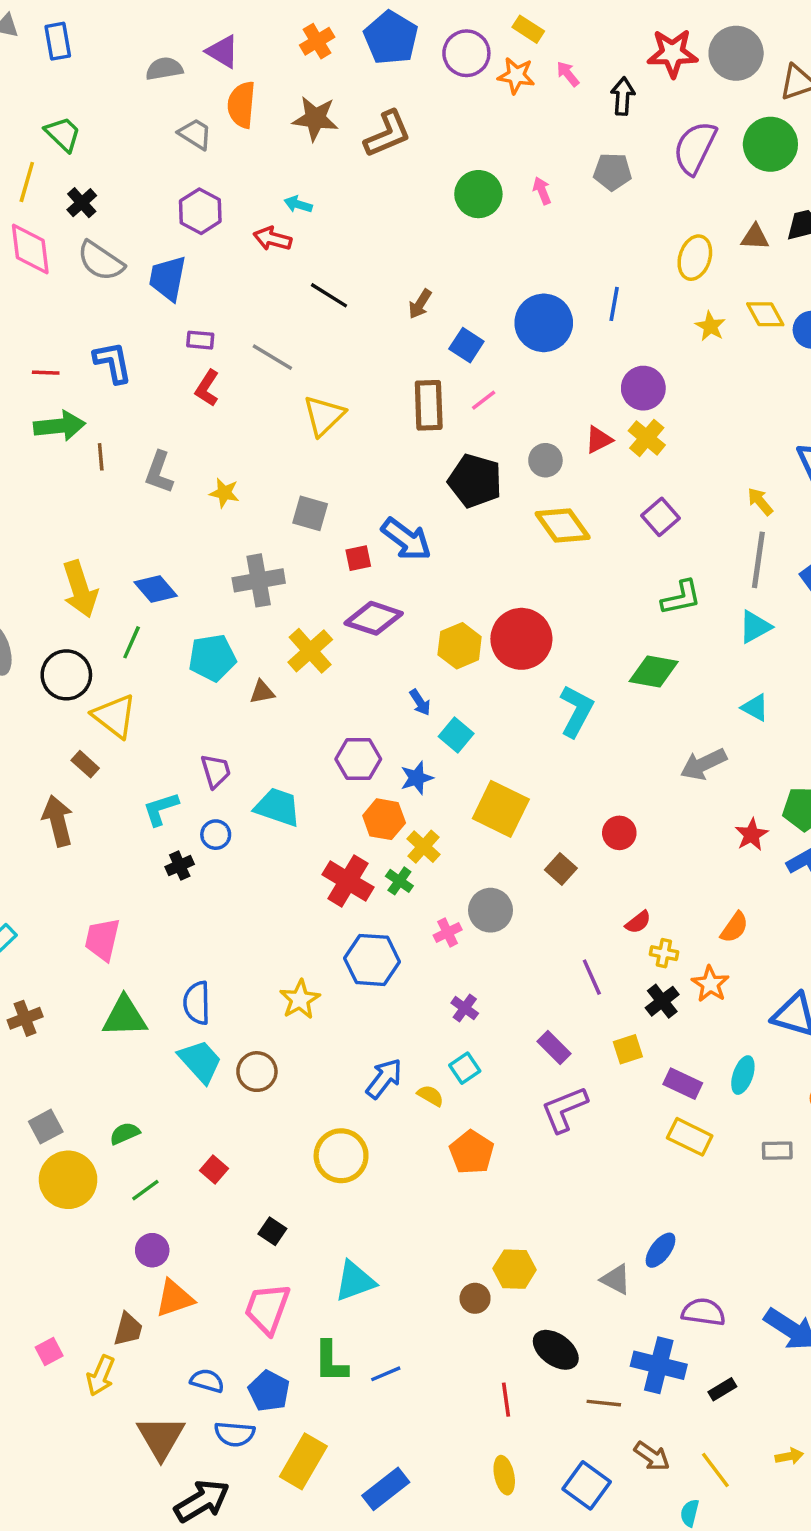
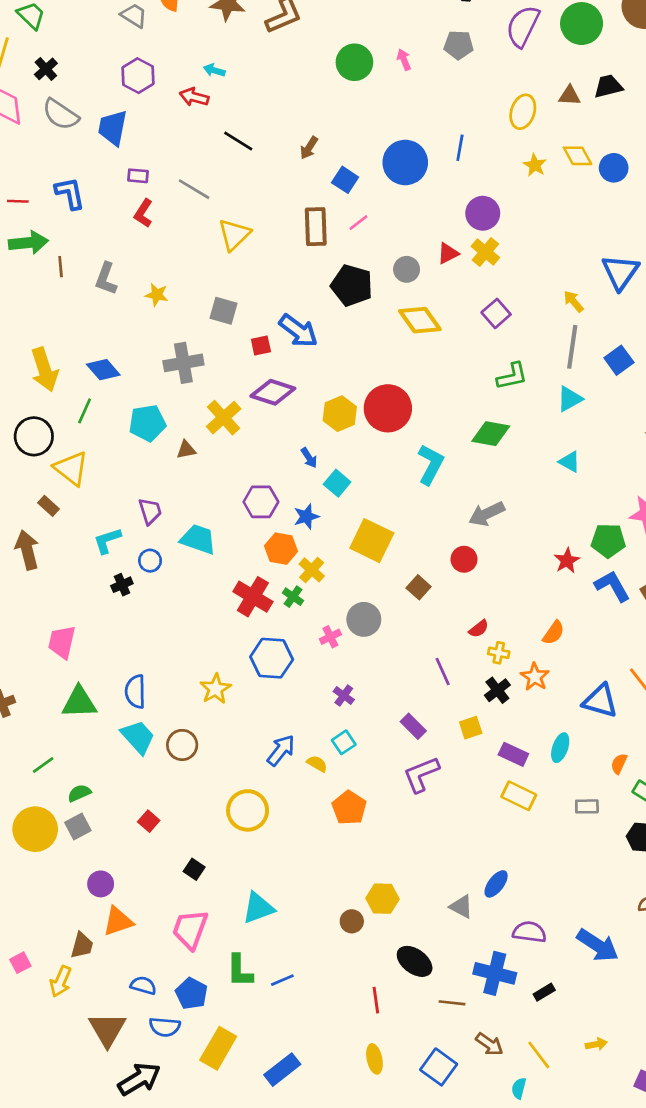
gray arrow: (703, 764) -> (487, 514), moved
gray square: (46, 1127) -> (78, 826), moved
green line: (145, 1190) -> (43, 765), moved

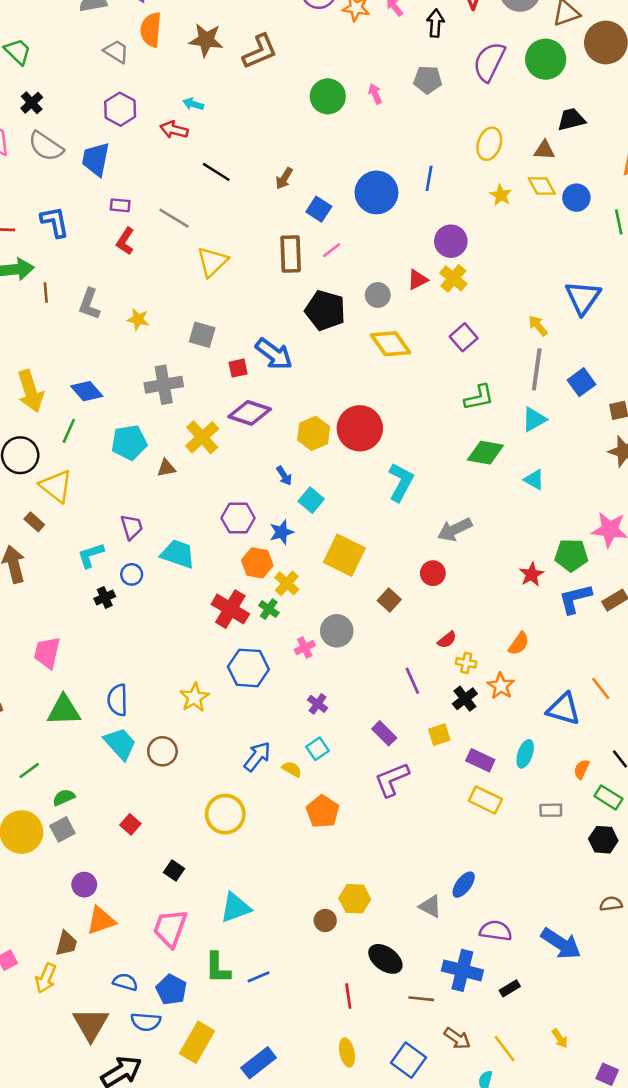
brown triangle: (570, 96) -> (544, 150), moved
green diamond: (491, 434) -> (485, 453), moved
blue L-shape: (612, 586) -> (575, 599), turned -75
yellow arrow: (596, 1044) -> (560, 1038), turned 66

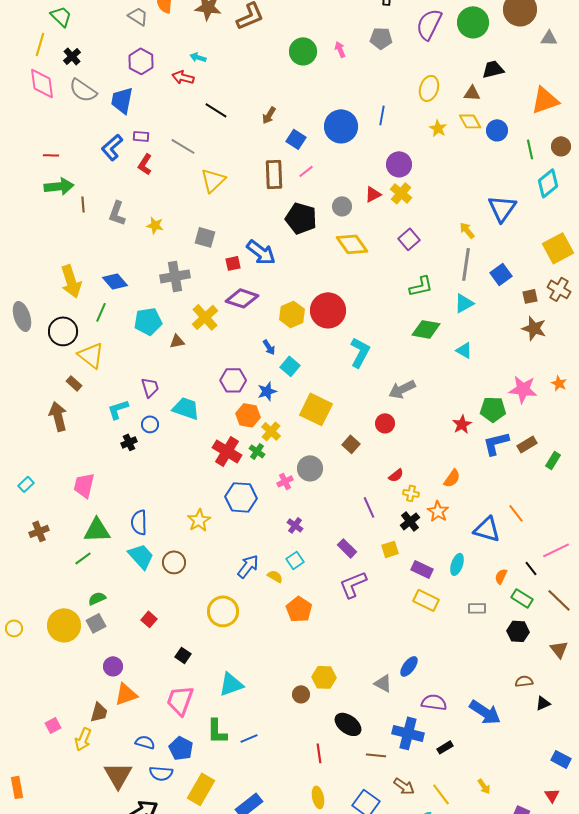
blue L-shape: (55, 222) -> (112, 147), moved, turned -120
green line: (29, 771) -> (83, 558), moved

